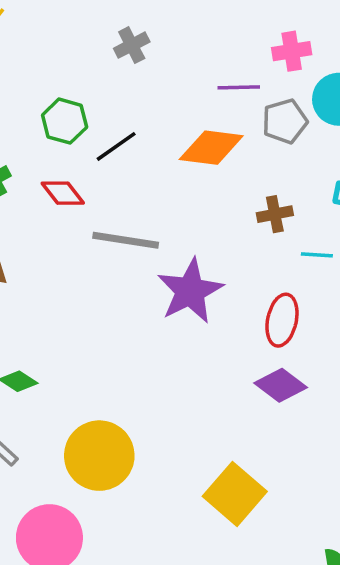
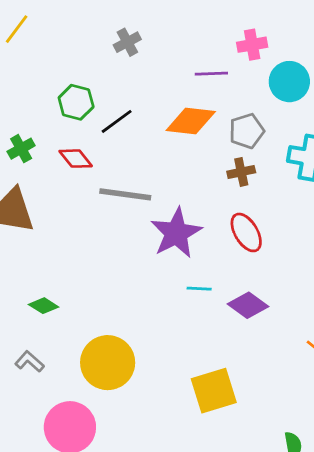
gray pentagon: (285, 121) -> (247, 131), moved
cyan line: (317, 255) -> (199, 289), moved
red ellipse: (282, 320) -> (246, 232), moved, turned -42
yellow square: (235, 494) -> (214, 391), turned 33

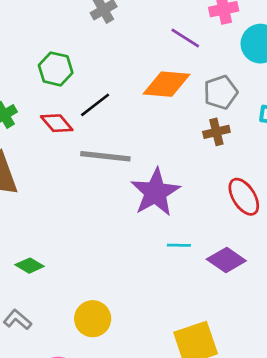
purple line: (211, 74) -> (185, 38), turned 36
black line: (117, 121) -> (95, 105), moved
red ellipse: (246, 232) -> (244, 197), moved
yellow circle: (108, 363) -> (93, 319), size x0.7

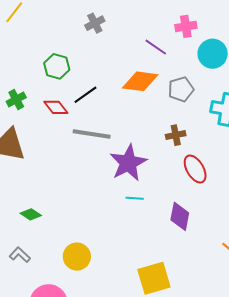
brown cross: (216, 132) -> (176, 135), moved
cyan line: (179, 245) -> (135, 198), moved
purple diamond: (226, 260) -> (180, 216), turned 64

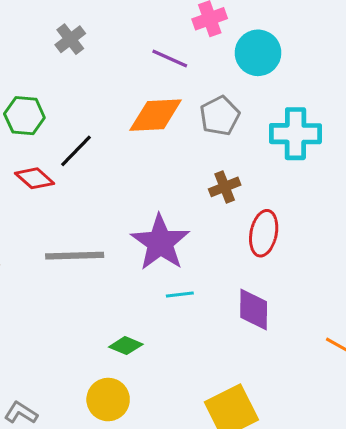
gray line: (92, 134) -> (75, 256), moved
red ellipse: (195, 169) -> (264, 233), turned 52
green diamond: (31, 214) -> (126, 346), moved

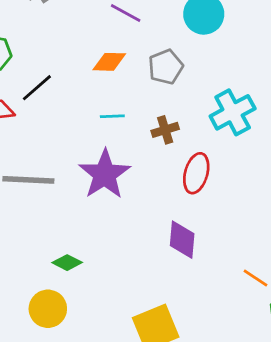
orange diamond: (156, 115) -> (109, 62), size x0.7
cyan cross: (295, 134) -> (233, 112), moved, turned -33
cyan line: (180, 295) -> (112, 116), moved

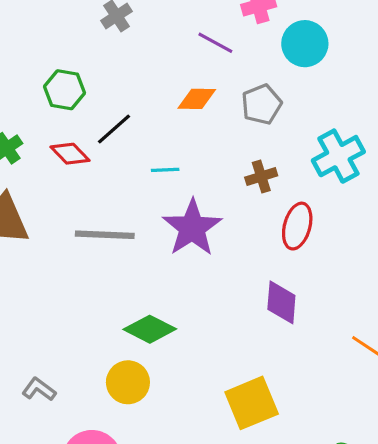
cyan line: (112, 116) -> (165, 170), moved
green diamond: (67, 263) -> (150, 329), size x1.5

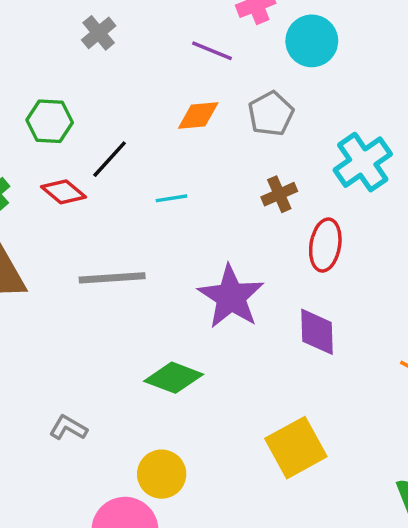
purple star: (192, 228) -> (231, 297), moved
yellow circle: (128, 382) -> (162, 474), moved
gray L-shape: (39, 389) -> (68, 428), moved

